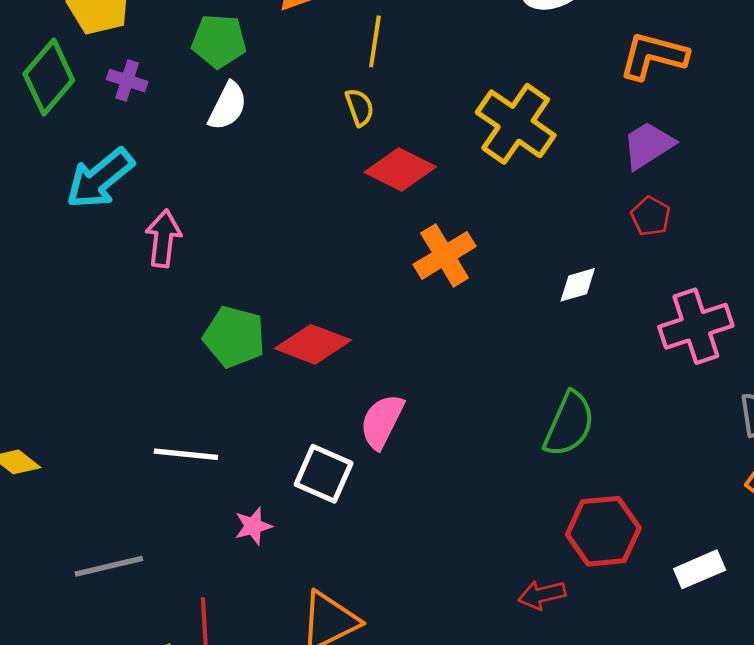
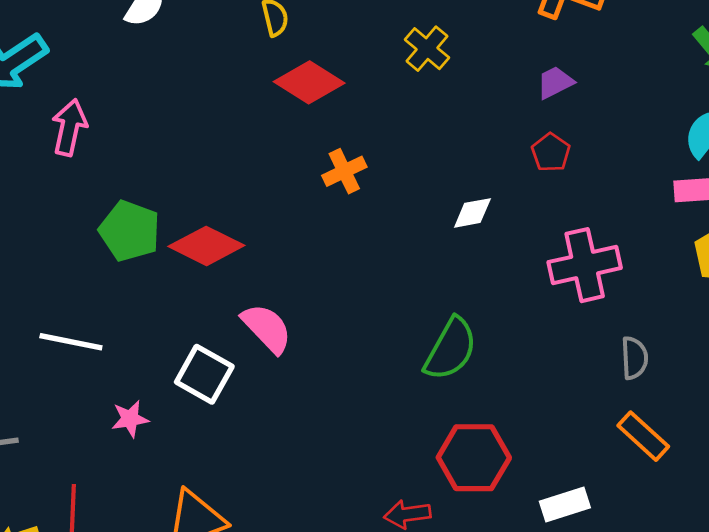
yellow cross: (516, 124) -> (427, 49), size x0.6
purple trapezoid: (648, 145) -> (555, 82), size x0.7
orange cross: (445, 255) -> (344, 171), size x0.7
pink semicircle: (382, 421) -> (267, 328), turned 104

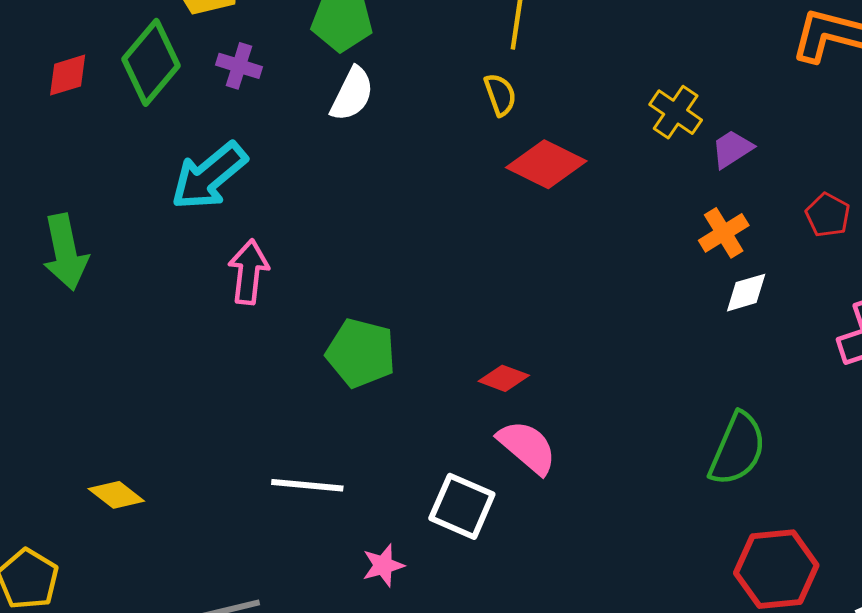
purple trapezoid: (555, 82) -> (732, 149), moved
pink arrow: (69, 127) -> (249, 272), moved
orange cross: (344, 171) -> (724, 233), moved
red diamond: (206, 246) -> (504, 378), moved, size x0.6

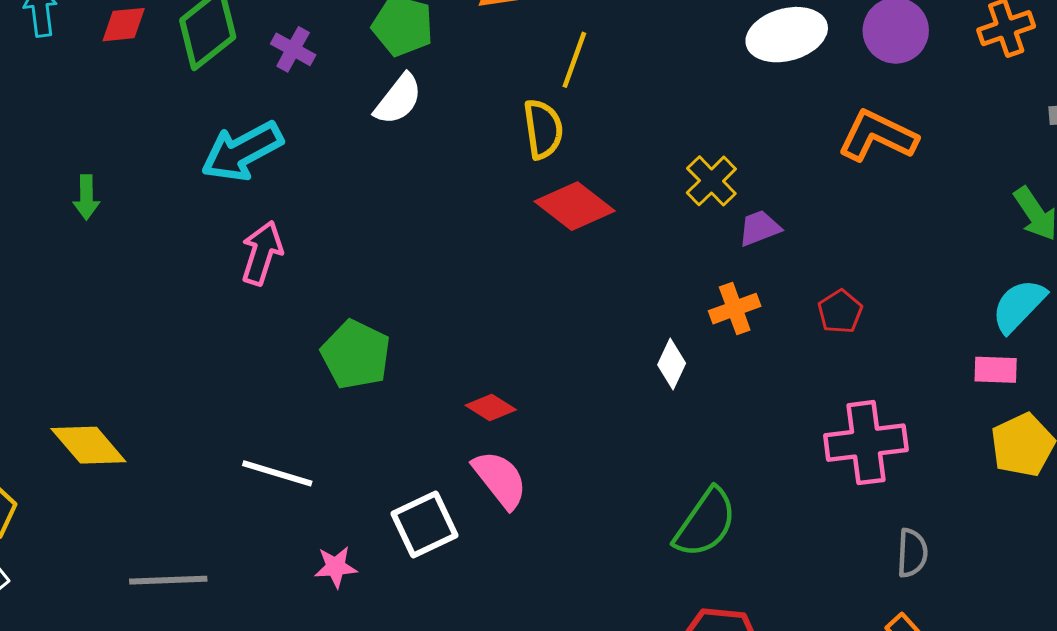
yellow semicircle: (500, 95) -> (543, 129), size x1.4
green arrow: (65, 252) -> (86, 197), size x0.6
white diamond: (746, 293) -> (672, 364), moved, turned -60
yellow diamond: (116, 495) -> (88, 445), size x1.4
white square: (462, 506) -> (424, 525), turned 30

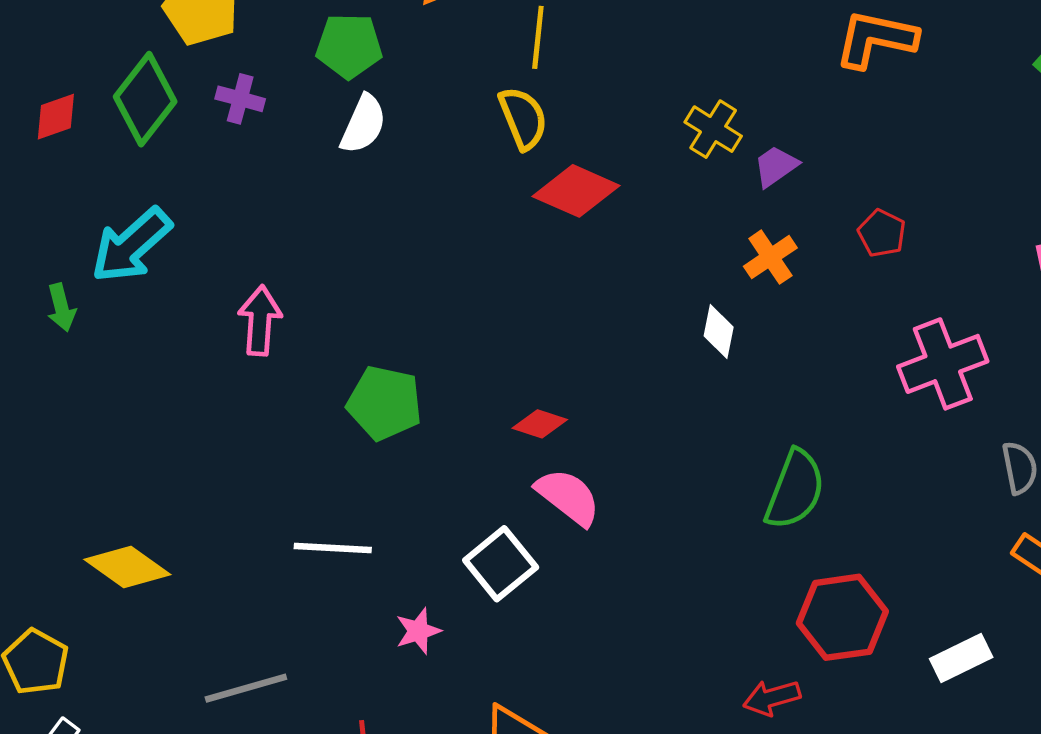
cyan arrow: (242, 151) -> (131, 245), moved

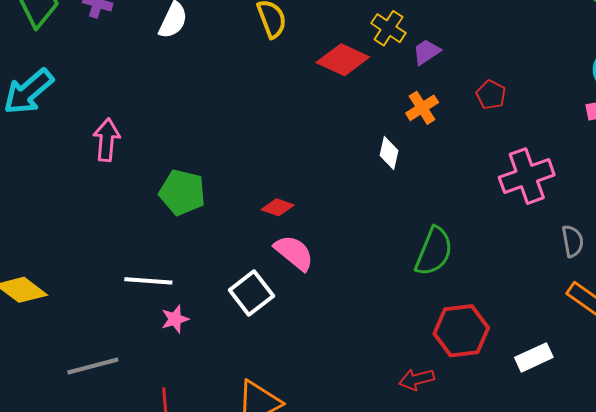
red diamond: (576, 191) -> (343, 60), moved
pink star: (418, 631) -> (175, 319), moved

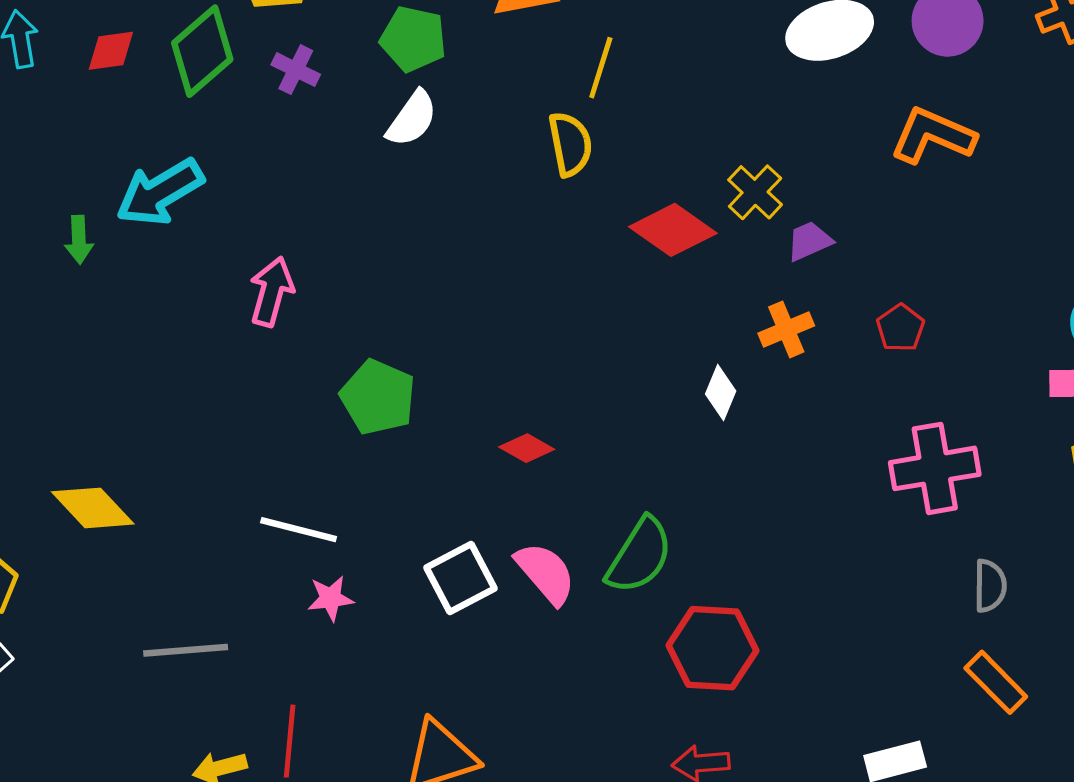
green semicircle: (434, 251) -> (639, 556), moved
pink semicircle: (294, 253) -> (546, 573), moved
red hexagon: (461, 331) -> (712, 648), moved

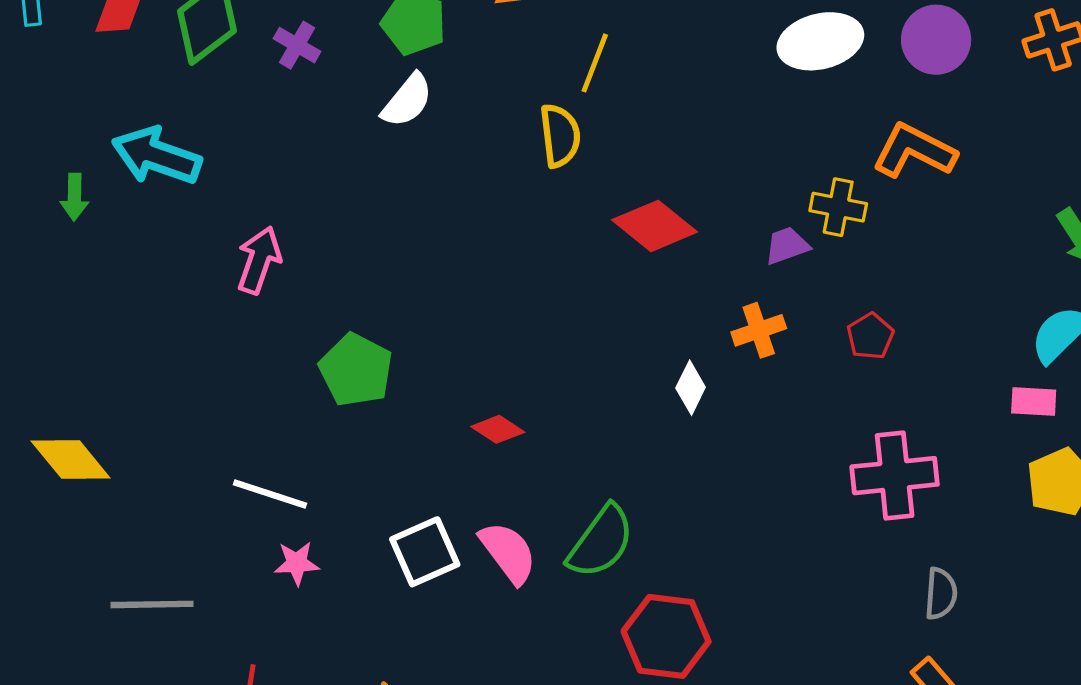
cyan arrow: (160, 192) -> (157, 156), turned 46
yellow cross: (755, 192) -> (838, 207), moved, turned -36

